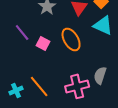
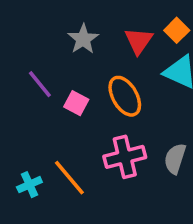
pink cross: (77, 86) -> (125, 157), moved

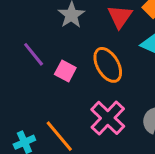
pink cross: (125, 157) -> (108, 118), turned -32

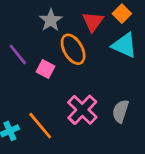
orange ellipse: (108, 65) -> (73, 49), moved

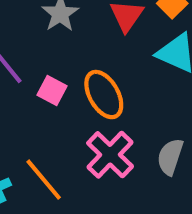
orange ellipse: (73, 49) -> (104, 95), moved

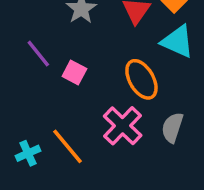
orange ellipse: (104, 95) -> (141, 79), moved

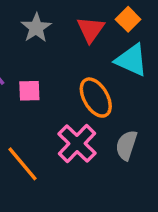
pink square: (74, 72) -> (29, 91), turned -30

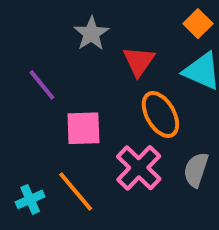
red triangle: (91, 29) -> (139, 61), moved
pink square: (29, 91) -> (83, 128), moved, size x1.4

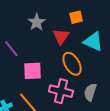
orange square: (198, 24) -> (76, 17), moved, turned 32
pink cross: (139, 168) -> (61, 91), turned -30

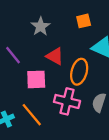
red triangle: (61, 36) -> (55, 56), moved, turned -36
orange ellipse: (72, 64) -> (79, 72), turned 45

